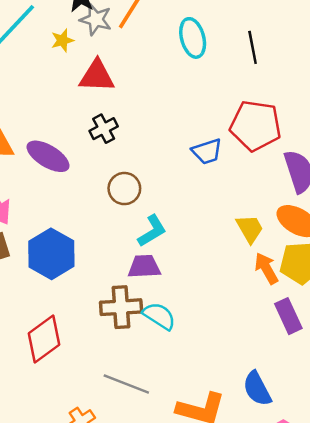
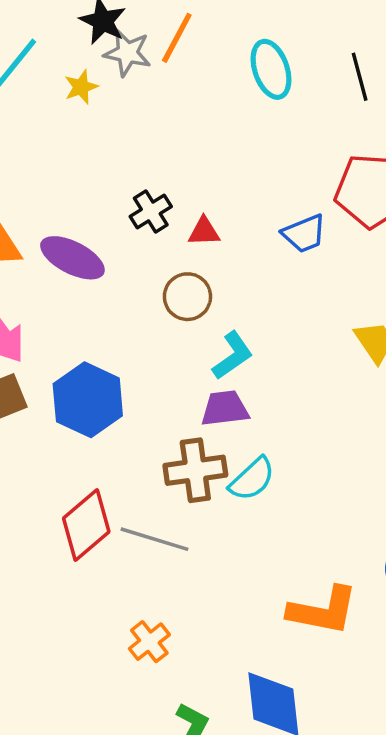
red triangle: (97, 76) -> (204, 232), moved, size x0.6
cyan semicircle: (159, 316) -> (252, 479), turned 108
gray line: (126, 384) -> (155, 539), moved

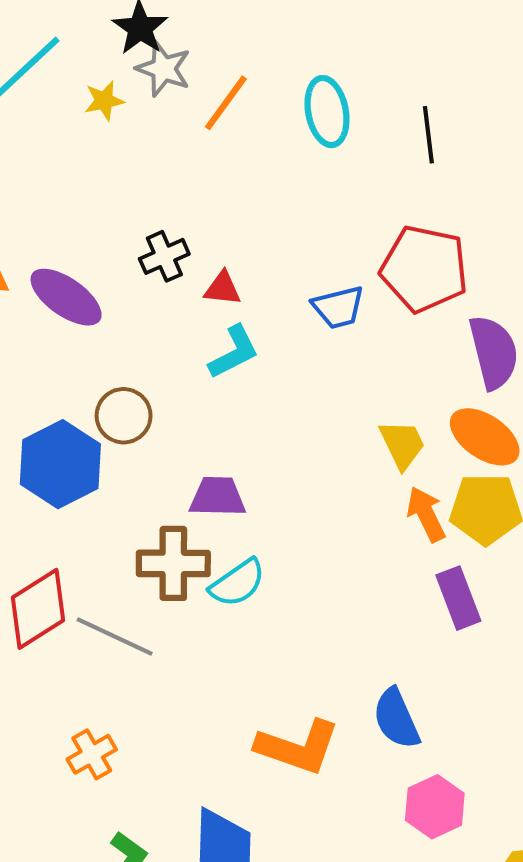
orange line: (177, 38) -> (226, 103), moved
brown circle: (187, 297) -> (124, 416), moved
cyan L-shape: (232, 356) -> (234, 352), moved

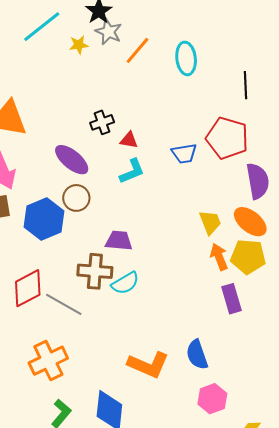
black line: (428, 135) -> (246, 85), moved
purple ellipse: (66, 297) -> (72, 160), moved
orange cross: (92, 754) -> (48, 361), size x1.6

